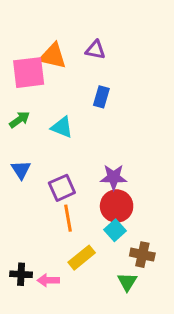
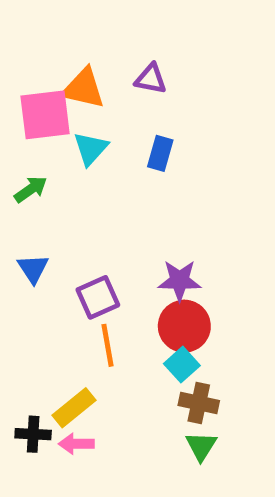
cyan triangle: (62, 127) -> (91, 148), moved, turned 50
brown cross: (142, 255) -> (199, 403), moved
yellow rectangle: (82, 258) -> (74, 408), moved

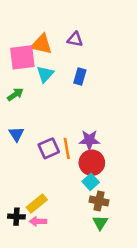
orange line: (107, 345) -> (67, 148), moved

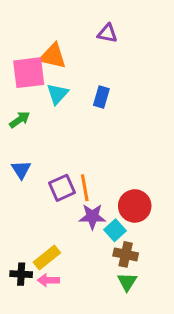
purple triangle: (75, 39) -> (107, 33), moved
purple star: (89, 140) -> (92, 217), moved
red circle: (92, 163) -> (135, 206), moved

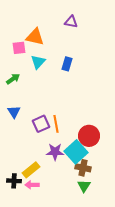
pink square: (29, 73) -> (19, 48), size x0.6
purple star: (92, 217) -> (55, 152), moved
cyan square: (115, 230) -> (76, 152), size x1.6

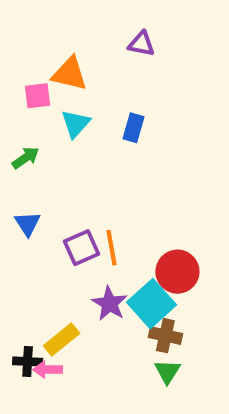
purple star: (55, 152) -> (110, 304), turned 30
pink arrow: (32, 185) -> (48, 370), moved

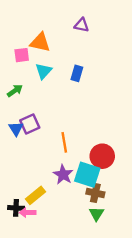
purple square: (82, 248) -> (30, 124), moved
cyan square: (151, 304) -> (87, 175), turned -30

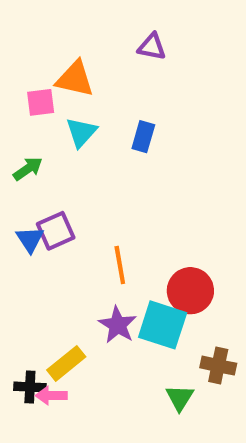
brown cross: (95, 193) -> (218, 366), moved

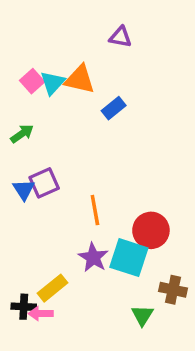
orange triangle: (75, 79) -> (80, 79), moved
pink square: (41, 102) -> (32, 81), turned -35
cyan triangle: (81, 132) -> (53, 83), moved
blue rectangle: (143, 137) -> (114, 108), turned 35

